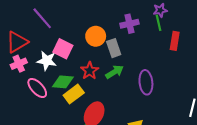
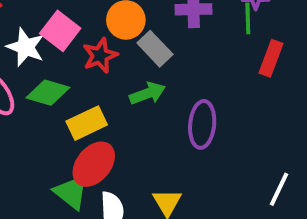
gray rectangle: (114, 48) -> (155, 49), turned -36
red star: (90, 71) -> (100, 55), moved
yellow rectangle: (74, 94) -> (87, 123), moved

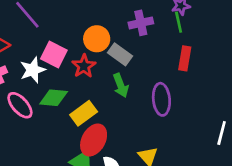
white star: (26, 47) -> (33, 70), turned -30
red rectangle: (271, 58) -> (185, 58), moved
green arrow: (148, 93) -> (121, 85), turned 100

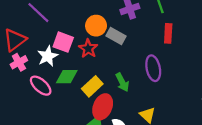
green arrow: (121, 85) -> (122, 82), moved

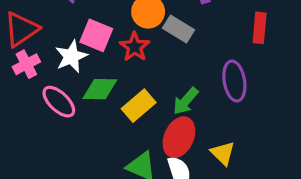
green arrow: (122, 82) -> (186, 101), turned 66
red ellipse: (103, 107) -> (179, 137), moved

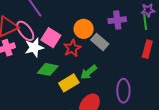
purple ellipse: (234, 81) -> (123, 91), moved
green arrow: (186, 101) -> (89, 72), moved
pink ellipse: (59, 102) -> (25, 31), moved

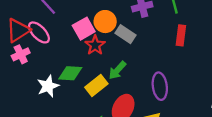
pink square: (51, 38) -> (84, 29), moved, turned 36
white star: (34, 48) -> (48, 86), moved

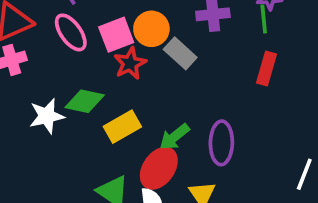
pink ellipse: (39, 32) -> (71, 32), moved
green arrow: (117, 70) -> (174, 137), moved

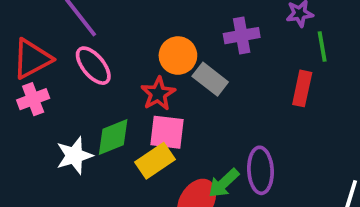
green line: (264, 19) -> (322, 47), moved
pink square: (116, 35) -> (167, 132), moved, turned 32
green diamond: (85, 101) -> (113, 137), turned -30
green arrow: (174, 137) -> (224, 183), moved

